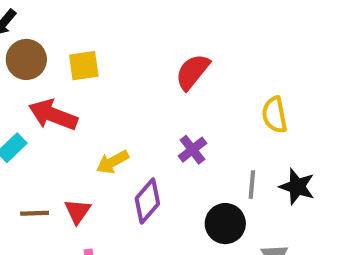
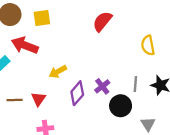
purple cross: (192, 150) -> (102, 86), moved

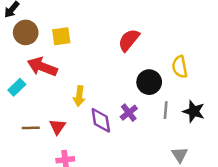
yellow arrow: (58, 72) -> (79, 96), turned -54
purple diamond: (77, 93) -> (101, 120), turned -50
black circle: (121, 106) -> (149, 82), moved

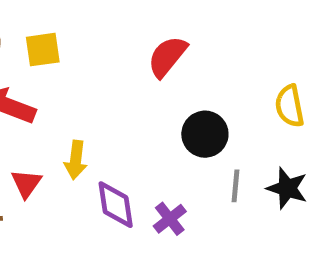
yellow semicircle: (180, 67) -> (290, 106), moved
purple cross: (129, 113) -> (170, 219), moved
red triangle: (58, 127) -> (26, 183), moved

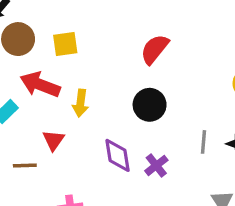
black circle: (205, 134) -> (150, 105), moved
yellow arrow: (76, 160) -> (80, 103), moved

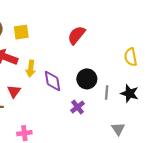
black circle: (150, 105) -> (87, 79), moved
purple diamond: (118, 155) -> (52, 81), moved

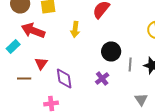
yellow arrow: (31, 68) -> (75, 30), moved
purple diamond: (52, 81) -> (64, 78), moved

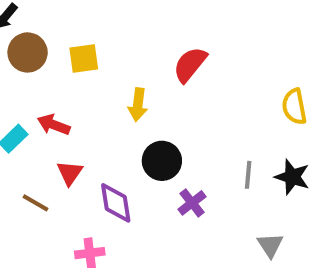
red arrow: (33, 30) -> (54, 125), moved, size x0.7
black circle: (111, 52) -> (162, 161), moved
brown line: (24, 78) -> (36, 203), turned 32

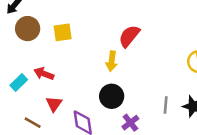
yellow arrow: (138, 105) -> (112, 61), moved

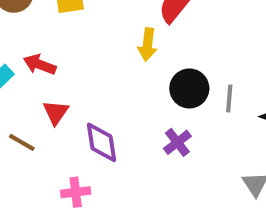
black circle: (112, 96) -> (189, 88), moved
gray line: (166, 105) -> (229, 98), moved

